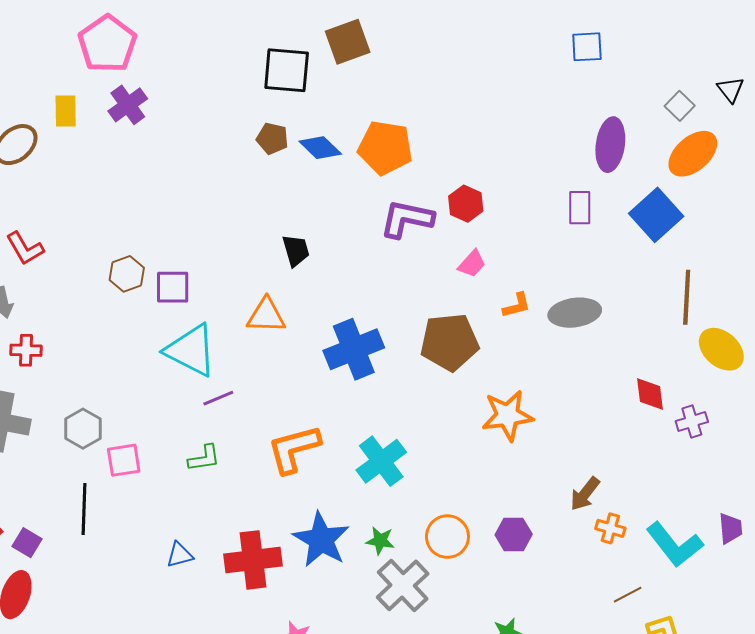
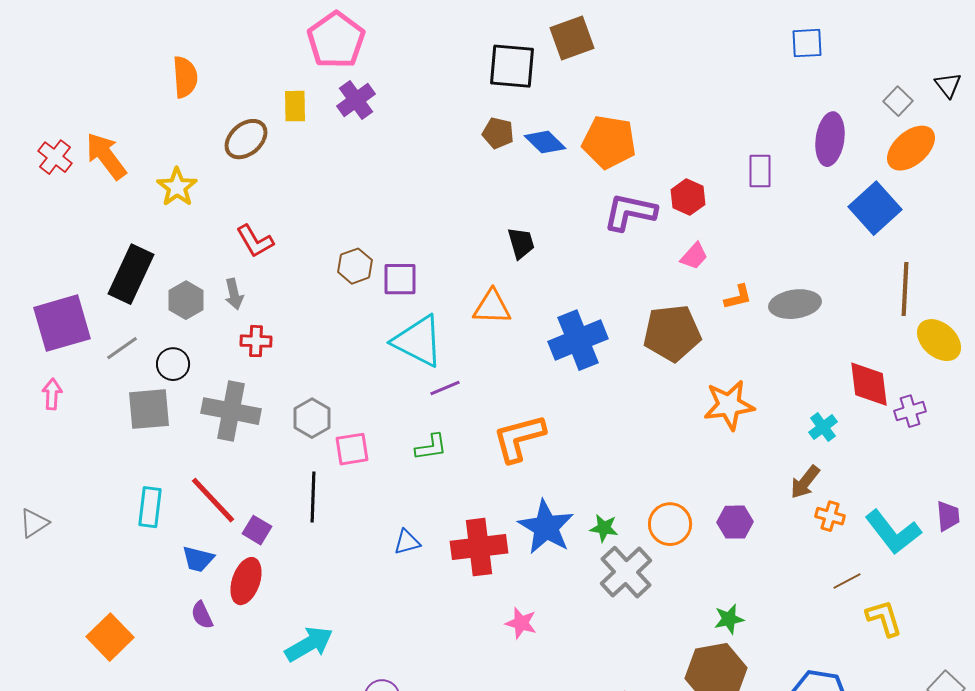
purple rectangle: (580, 208) -> (760, 171), moved
red diamond: (650, 394) -> (869, 384), size x1.4
cyan cross: (381, 461) -> (823, 427), moved, size x0.6

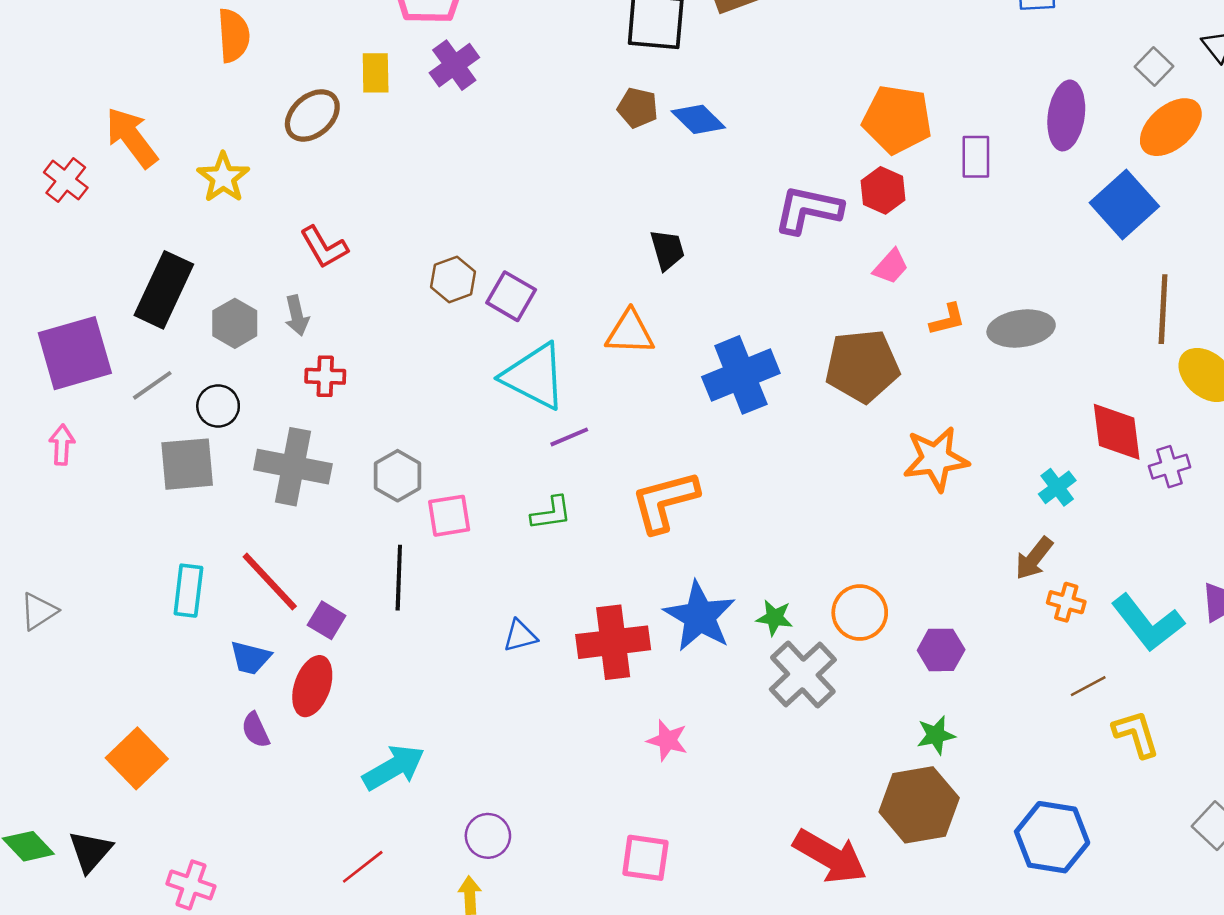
orange pentagon: (609, 142) -> (897, 119), moved
red cross: (55, 157) -> (66, 180), moved
purple square: (400, 279) -> (511, 296), turned 30
purple hexagon: (735, 522) -> (941, 650), moved

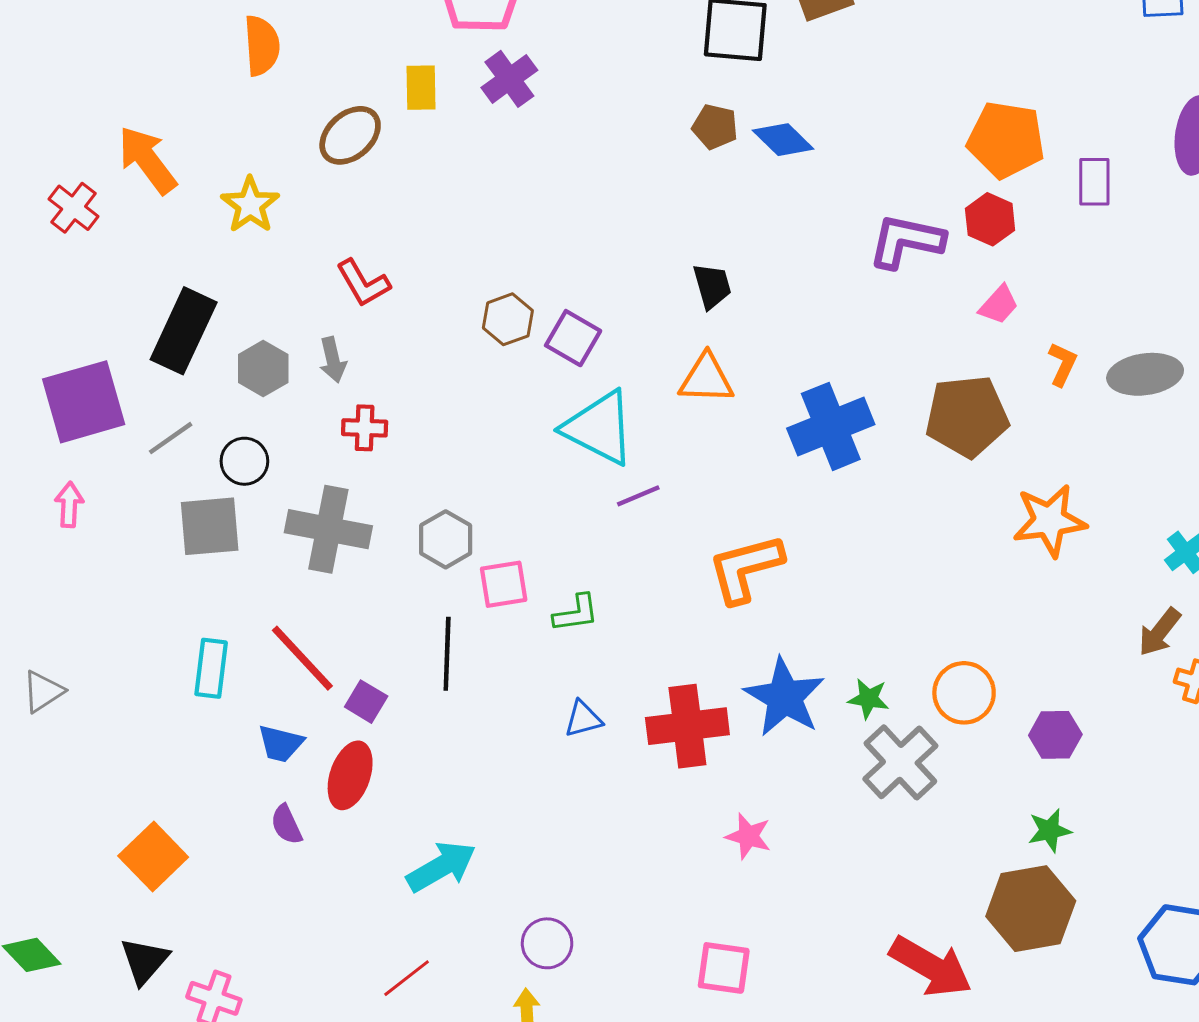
black trapezoid: (667, 250) -> (712, 286), moved
orange L-shape: (947, 319) -> (1063, 364), turned -51
green L-shape: (551, 513) -> (576, 613), moved
black triangle: (90, 851) -> (144, 961), moved

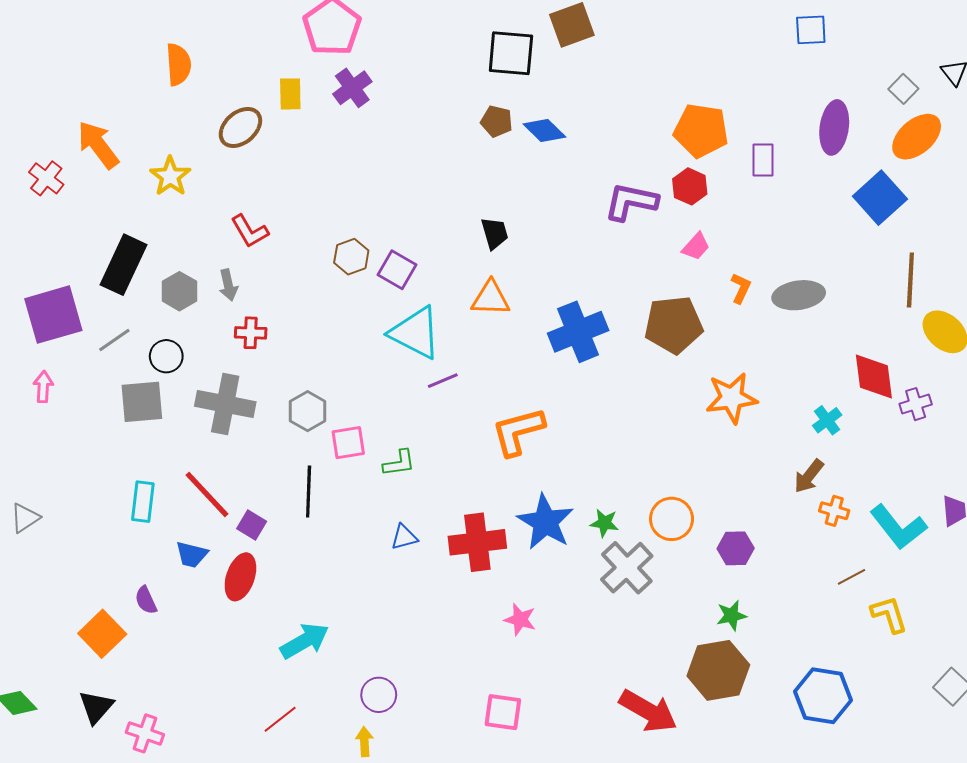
purple semicircle: (286, 825) -> (146, 600), moved

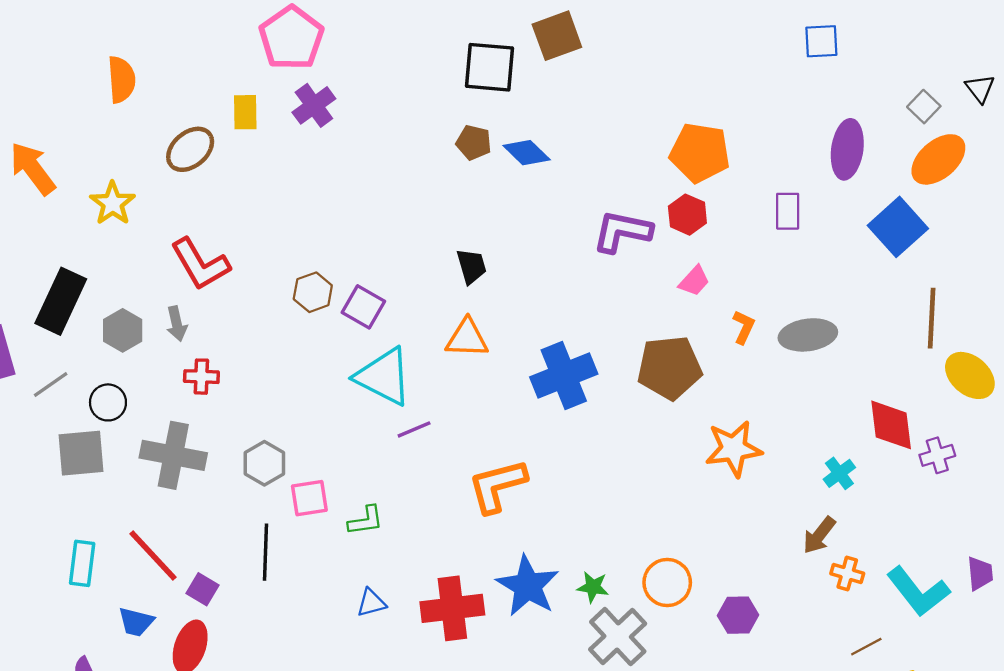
purple rectangle: (763, 160) -> (788, 211), moved
red L-shape: (250, 231) -> (200, 264), size x1.4

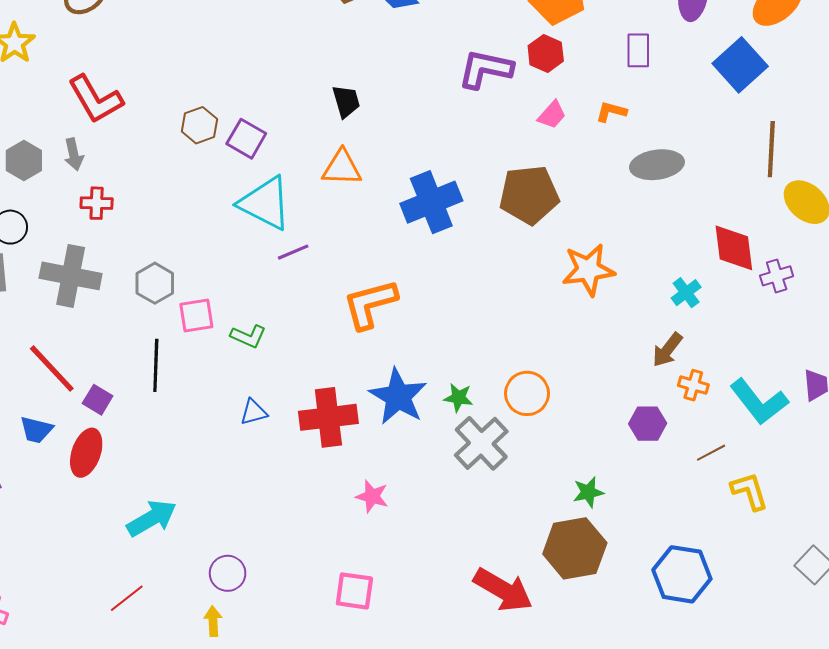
orange L-shape: (744, 327) -> (611, 112), moved, turned -100
green L-shape: (366, 521) -> (248, 336), turned 32
purple hexagon: (738, 615) -> (648, 424), moved

